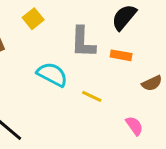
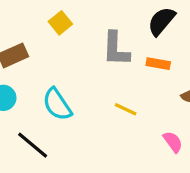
cyan semicircle: (52, 74) -> (57, 104), moved, turned -152

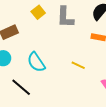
gray L-shape: (116, 49) -> (65, 17), moved

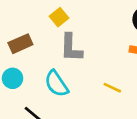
gray L-shape: (65, 17) -> (71, 48), moved

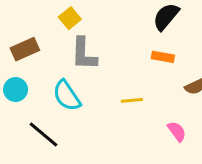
yellow line: (112, 88) -> (132, 100), turned -30

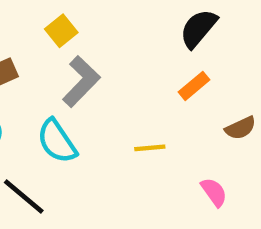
gray L-shape: (84, 54) -> (81, 82), turned -138
orange rectangle: (163, 57) -> (194, 86), turned -50

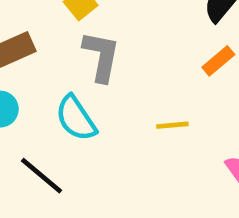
gray L-shape: (81, 82) -> (101, 56), turned -33

